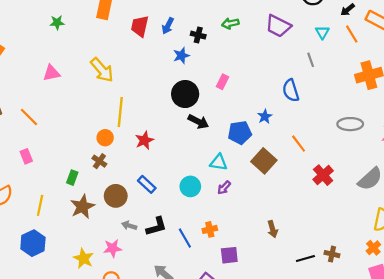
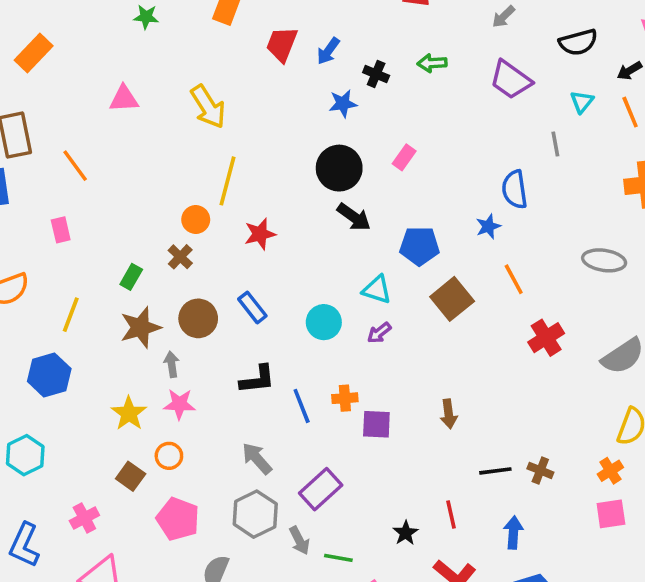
blue star: (265, 116) -> (488, 226), moved
gray arrow: (129, 226) -> (172, 364), moved, turned 56
purple square: (229, 255) -> (376, 424), moved

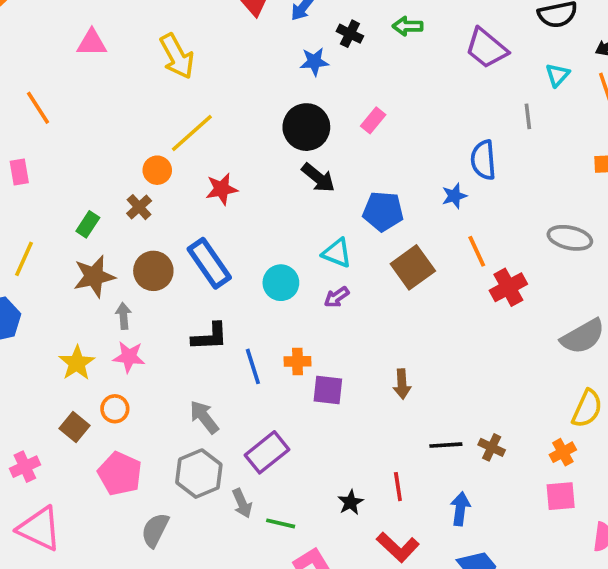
yellow line: (227, 181) -> (192, 133), turned 30
blue rectangle: (252, 307) -> (209, 263), size x1.5
red cross: (546, 338) -> (508, 287), moved

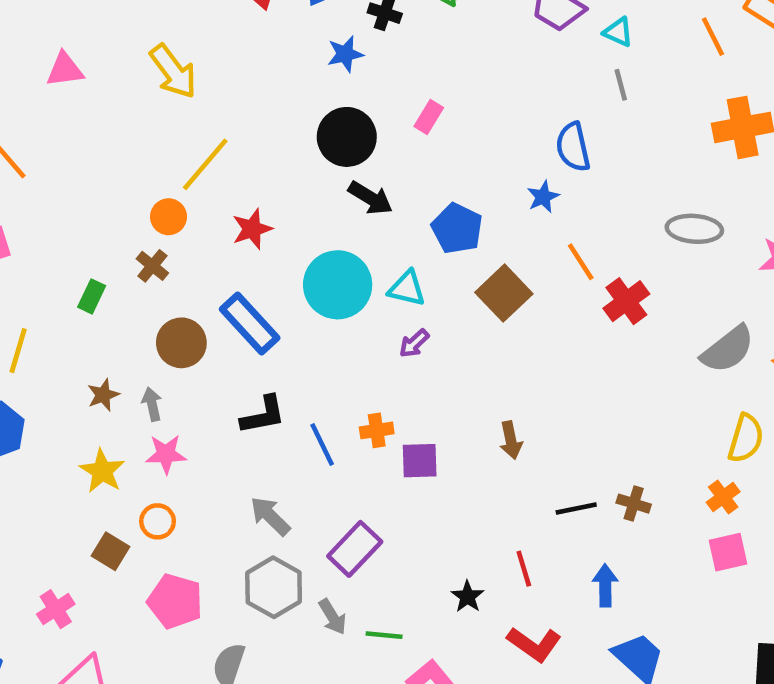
cyan triangle: (557, 75) -> (618, 32), moved, turned -40
blue pentagon: (383, 211) -> (457, 228), turned 30
brown star: (94, 276) -> (103, 395), moved, size x0.6
cyan circle: (281, 283) -> (338, 285), moved, size x1.5

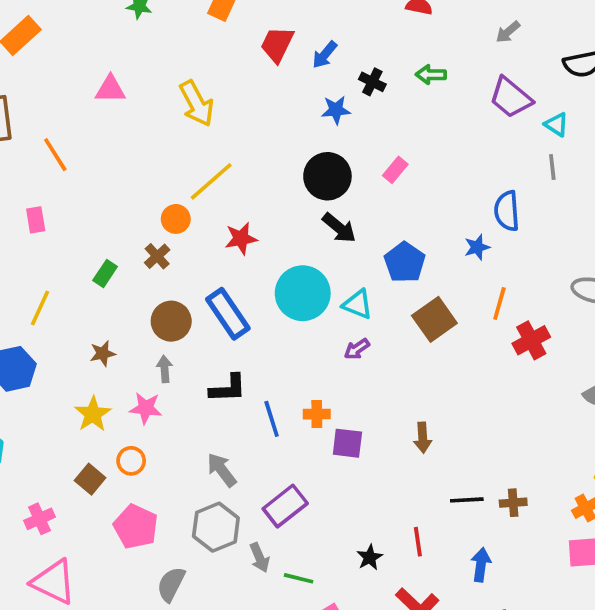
orange line: (581, 262) -> (499, 304), turned 40
gray arrow: (152, 404) -> (165, 369), moved
brown cross: (634, 504) -> (513, 503), turned -30

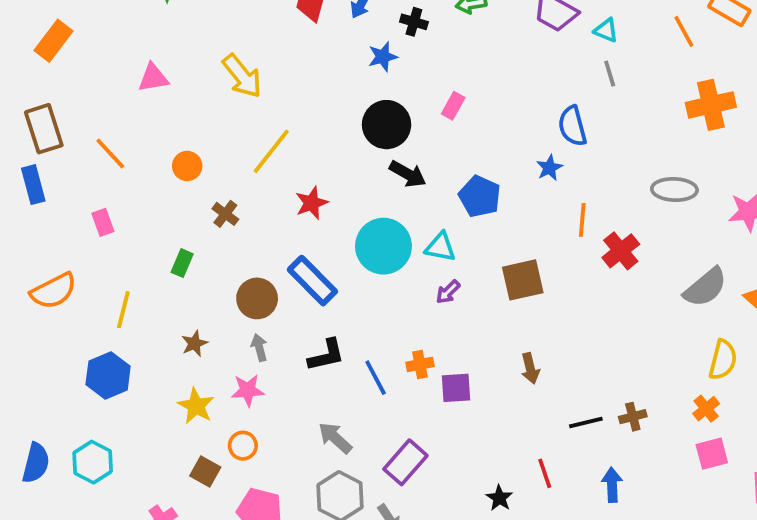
orange circle: (176, 219) -> (187, 166), moved
brown cross: (157, 256) -> (225, 214), moved
brown square: (434, 319) -> (523, 280), moved, turned 33

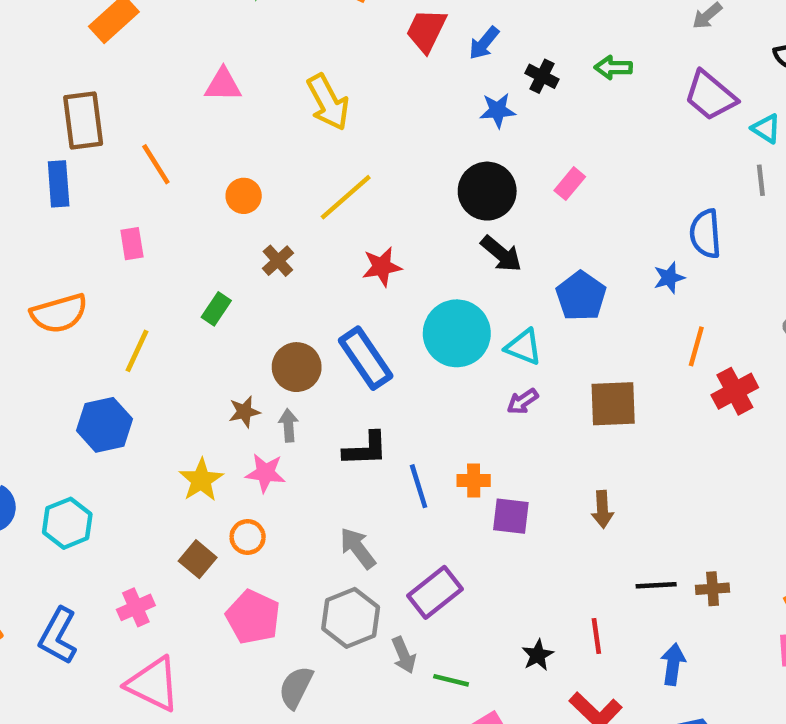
brown star: (194, 344) -> (244, 412), moved

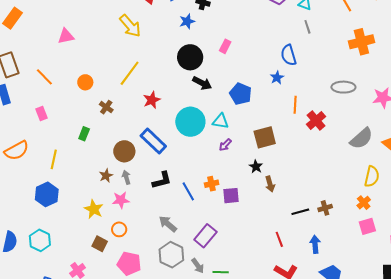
yellow arrow: (328, 102) -> (130, 26), moved
black star: (538, 655) -> (256, 167), moved

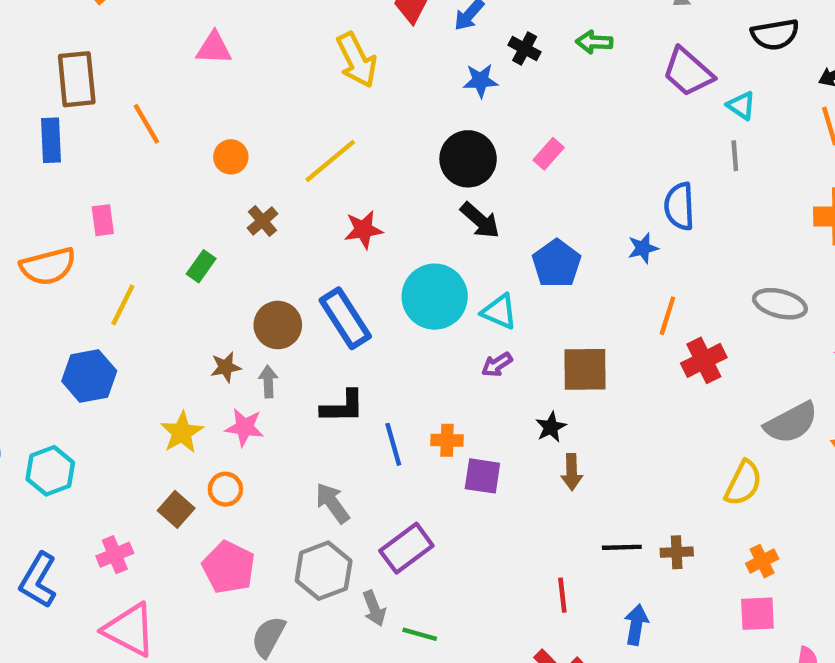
pink rectangle: (42, 113) -> (103, 220), moved
yellow semicircle: (372, 176) -> (743, 483), moved

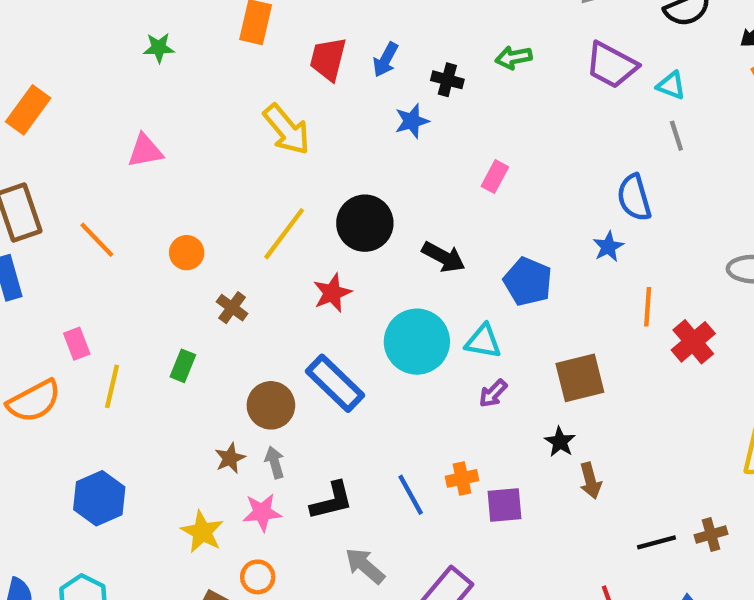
black circle: (468, 159) -> (365, 223), moved
yellow line: (123, 305) -> (112, 386), moved
black L-shape: (343, 407) -> (332, 501), moved

